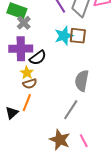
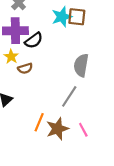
yellow star: (27, 73) -> (11, 57), moved
orange line: (27, 103) -> (39, 122), moved
brown star: (60, 140) -> (57, 129), turned 30

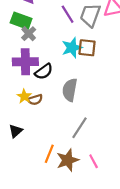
yellow star: (11, 57) -> (24, 96), moved
gray semicircle: (81, 65) -> (70, 90), moved

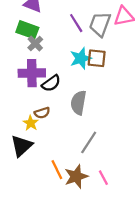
yellow star: (24, 96) -> (31, 123), moved
black triangle: (16, 131) -> (22, 146), size x1.5
orange line: (49, 154) -> (57, 170), turned -48

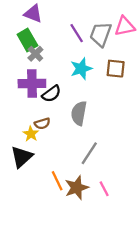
green rectangle: (27, 30) -> (27, 40), turned 40
brown square: (97, 58) -> (116, 69), moved

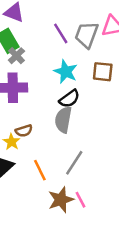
cyan star: (81, 69) -> (66, 72), turned -30
black semicircle: (51, 94) -> (69, 99), moved
orange line: (57, 181) -> (40, 170), moved
pink line: (104, 189) -> (80, 200), moved

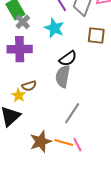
cyan star: (66, 72) -> (54, 28), moved
orange line: (40, 170) -> (64, 143), moved, turned -48
brown star: (61, 200) -> (41, 142), moved

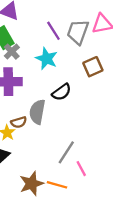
brown square: (96, 35) -> (93, 67), turned -30
gray semicircle: (63, 76) -> (37, 112), moved
pink line: (77, 145) -> (81, 169), moved

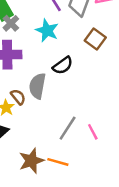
brown square: (93, 67) -> (95, 39), turned -30
brown semicircle: (19, 122) -> (18, 97), turned -112
pink line: (81, 169) -> (93, 132), moved

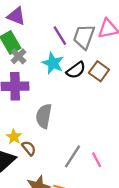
black semicircle: (63, 65) -> (76, 70), moved
brown semicircle: (18, 97) -> (29, 148), moved

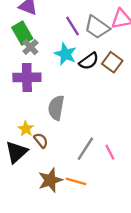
gray trapezoid: (84, 37) -> (97, 27), turned -75

